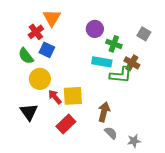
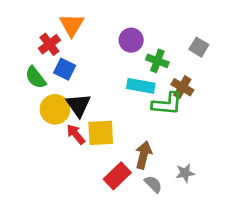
black triangle: (29, 112) -> (78, 105), moved
red rectangle: (66, 124) -> (117, 176), moved
gray star: (134, 141) -> (185, 173), moved

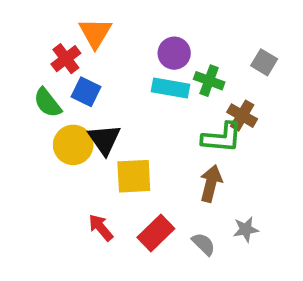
cyan rectangle: (141, 86) -> (171, 88), moved
red arrow: (76, 134) -> (101, 228), moved
brown arrow: (144, 155) -> (211, 183), moved

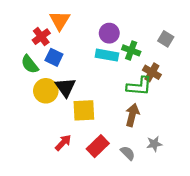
red arrow: (101, 228) -> (63, 143), turned 84

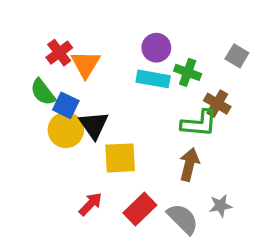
orange triangle: (60, 20) -> (86, 64), moved
blue square: (54, 57) -> (66, 105), moved
gray semicircle: (128, 153) -> (183, 219), size x1.5

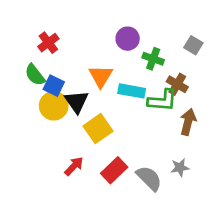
orange triangle: (86, 64) -> (101, 76), moved
cyan rectangle: (153, 79) -> (132, 91), moved
yellow square: (120, 158) -> (98, 129), turned -32
brown arrow: (189, 165) -> (188, 122), moved

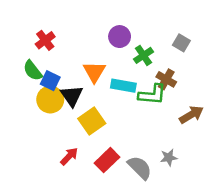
green cross: (153, 59) -> (144, 55), turned 36
brown arrow: (188, 122) -> (191, 115), moved, turned 45

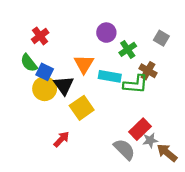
brown arrow: (191, 115) -> (167, 153), moved, turned -110
red rectangle: (107, 160) -> (140, 129), moved

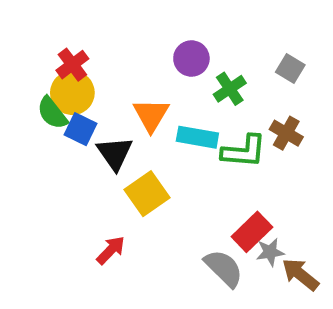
brown cross: (148, 71) -> (286, 133), moved
yellow circle: (45, 89) -> (72, 93), moved

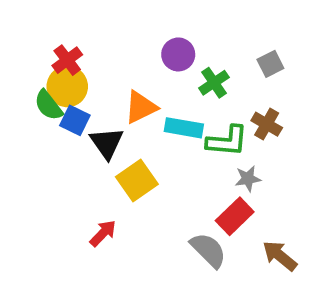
gray square: (290, 69) -> (270, 64), turned 32
orange triangle: (151, 115) -> (141, 107), turned 33
gray star: (270, 252) -> (248, 179), moved

